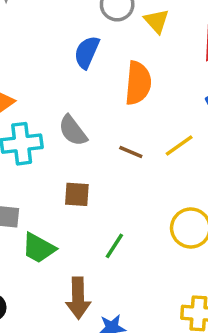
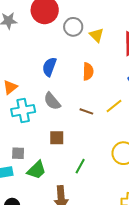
blue semicircle: (87, 52) -> (49, 67), moved
orange semicircle: (138, 83) -> (88, 71), size x0.7
green trapezoid: (39, 248) -> (37, 170), turned -70

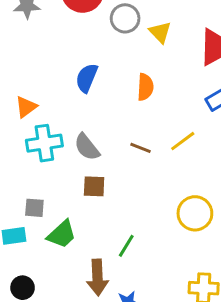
gray semicircle: (52, 101) -> (87, 147), moved
green line: (80, 166) -> (126, 246), moved

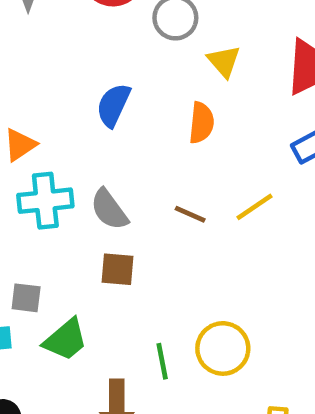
yellow triangle: (160, 32) -> (224, 61), moved
yellow circle: (195, 213) -> (223, 348), moved
green line: (126, 246) -> (162, 361), turned -45

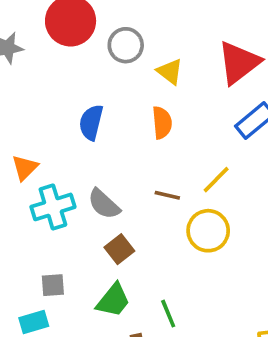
brown square: (117, 269) -> (119, 249), turned -32
green trapezoid: (65, 340) -> (113, 300), moved
yellow circle: (223, 348) -> (208, 231), moved

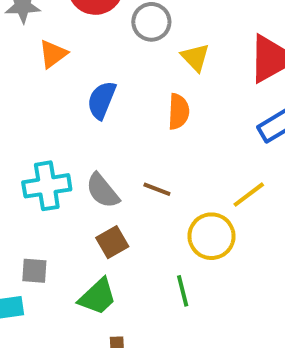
orange triangle: (25, 168) -> (53, 54), moved
yellow line: (216, 180) -> (249, 195), moved
brown line: (167, 195) -> (157, 189), moved
green line: (168, 314) -> (183, 291), moved

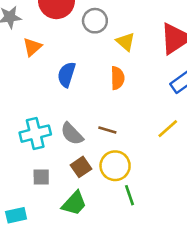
yellow circle: (211, 236) -> (115, 166), moved
gray square: (34, 271) -> (41, 177), moved

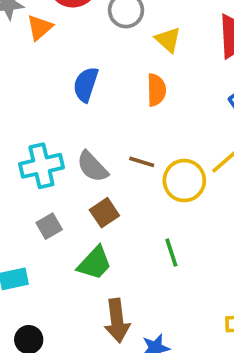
orange triangle: (32, 47) -> (40, 28), moved
yellow circle: (115, 166) -> (184, 181), moved
gray square: (41, 177) -> (49, 226), turned -30

